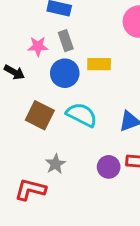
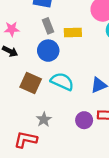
pink star: (38, 46) -> (12, 29), moved
yellow rectangle: (99, 64) -> (73, 32), moved

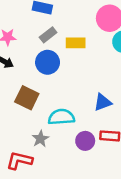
gray rectangle: (48, 26) -> (48, 35), turned 72
cyan semicircle: (62, 81) -> (61, 117), moved, turned -30

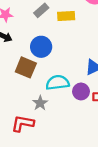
blue circle: (48, 62) -> (41, 47), moved
purple circle: (85, 141) -> (81, 91), moved

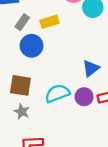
blue circle: (41, 47) -> (32, 46), moved
gray star: (40, 103) -> (22, 112), moved

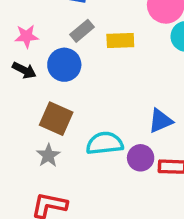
blue circle: (32, 46) -> (64, 65), moved

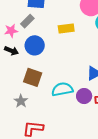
gray rectangle: (82, 31) -> (27, 21), moved
gray star: (48, 155) -> (21, 101), moved

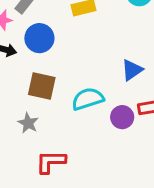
purple circle: (84, 96) -> (122, 117), moved

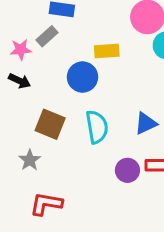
blue circle: (39, 38) -> (83, 77), moved
cyan semicircle: (88, 99) -> (97, 127), moved, turned 88

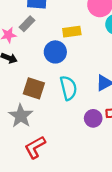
gray star: (30, 160) -> (21, 116), size x1.5
red L-shape: (46, 204) -> (35, 147), turned -35

